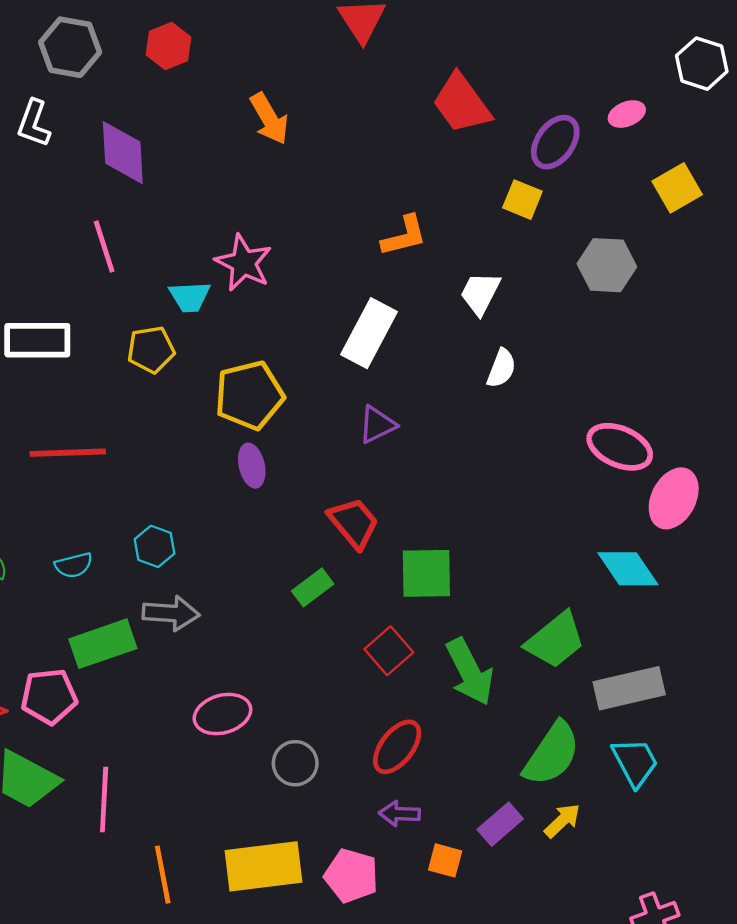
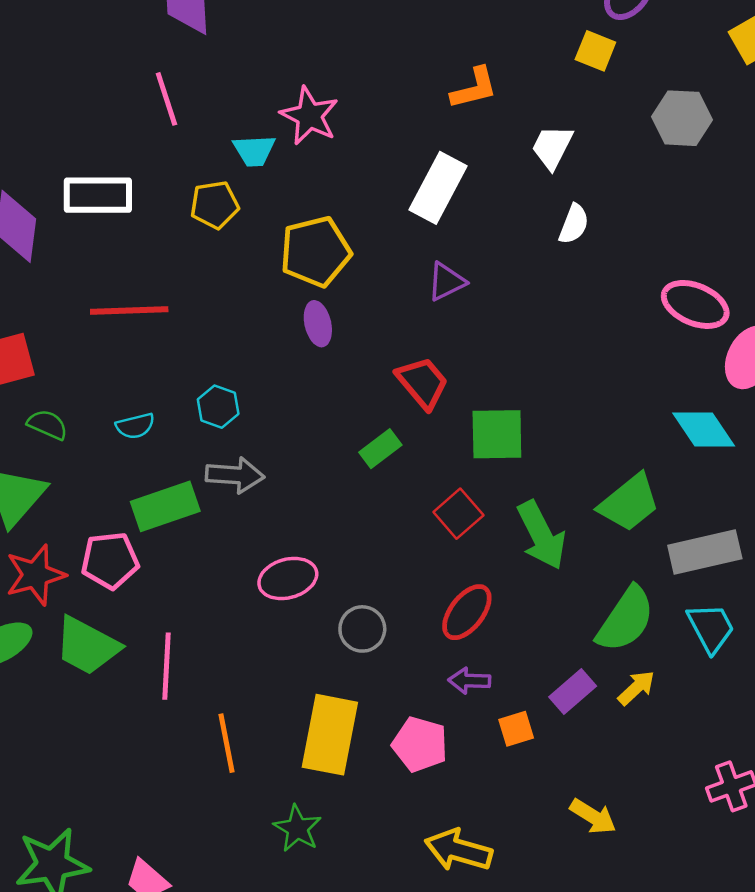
orange square: (445, 860) -> (516, 729), turned -32
yellow rectangle: (263, 866) -> (330, 735), turned -72

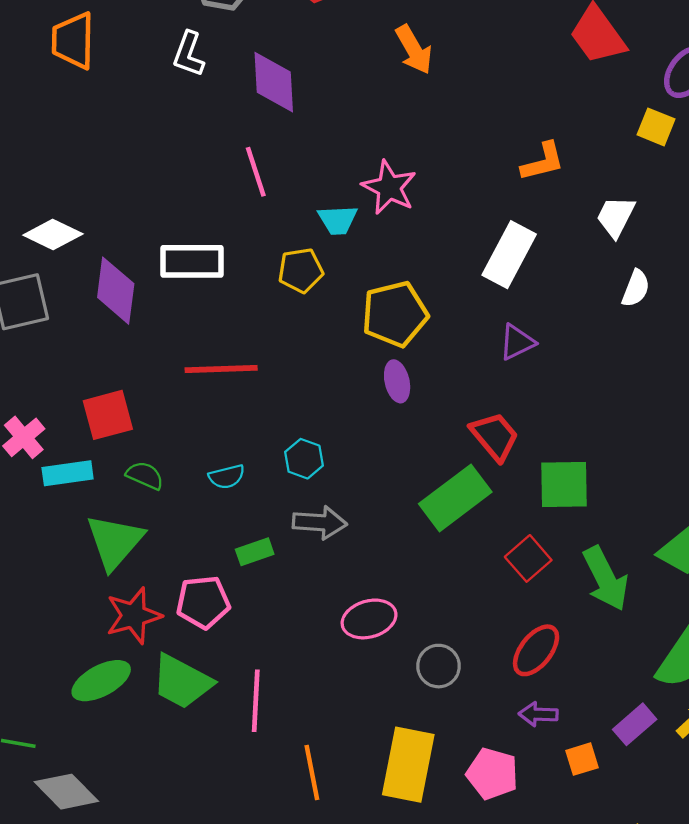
green rectangle: (380, 449) -> (455, 498), size x1.8
green rectangle: (165, 506) -> (255, 552), size x0.6

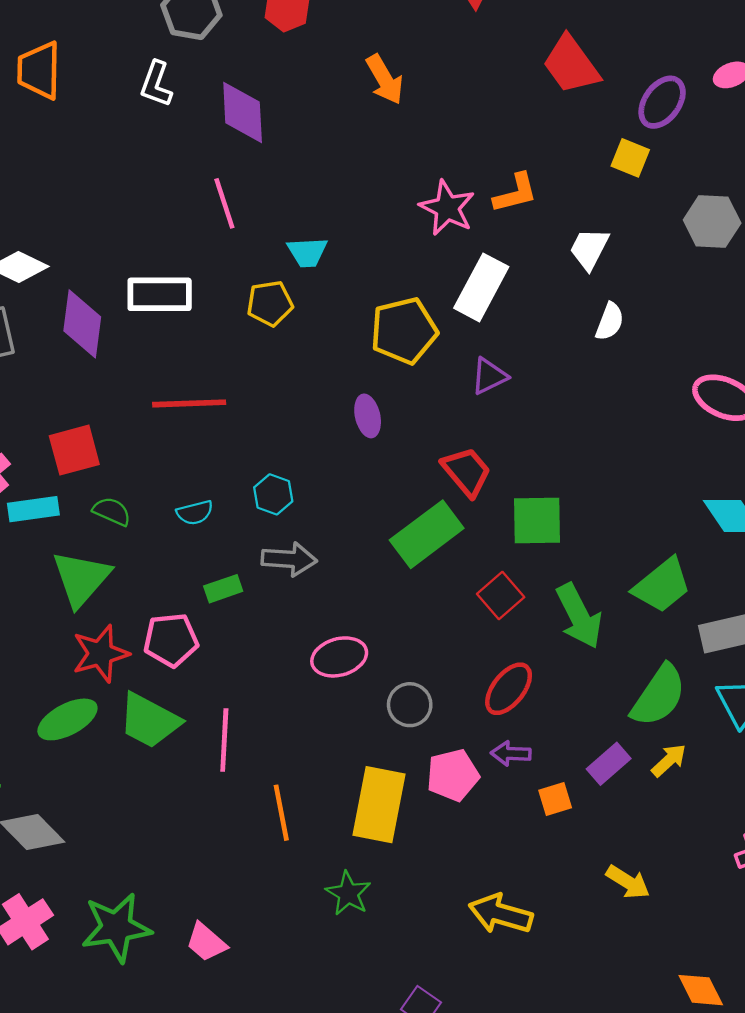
pink star: (389, 187) -> (447, 208), moved
yellow pentagon: (395, 314) -> (404, 331), moved
pink pentagon: (492, 774) -> (453, 775), moved, turned -30

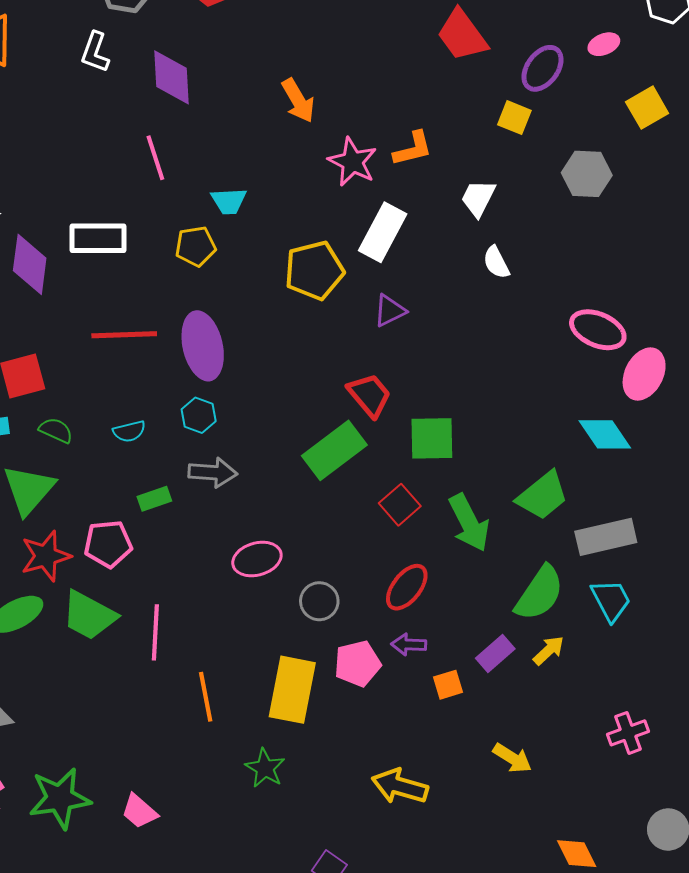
orange arrow: (385, 79) -> (298, 100), moved
white semicircle: (610, 322) -> (496, 262), turned 132
purple ellipse: (368, 416) -> (203, 346), moved, size x1.8

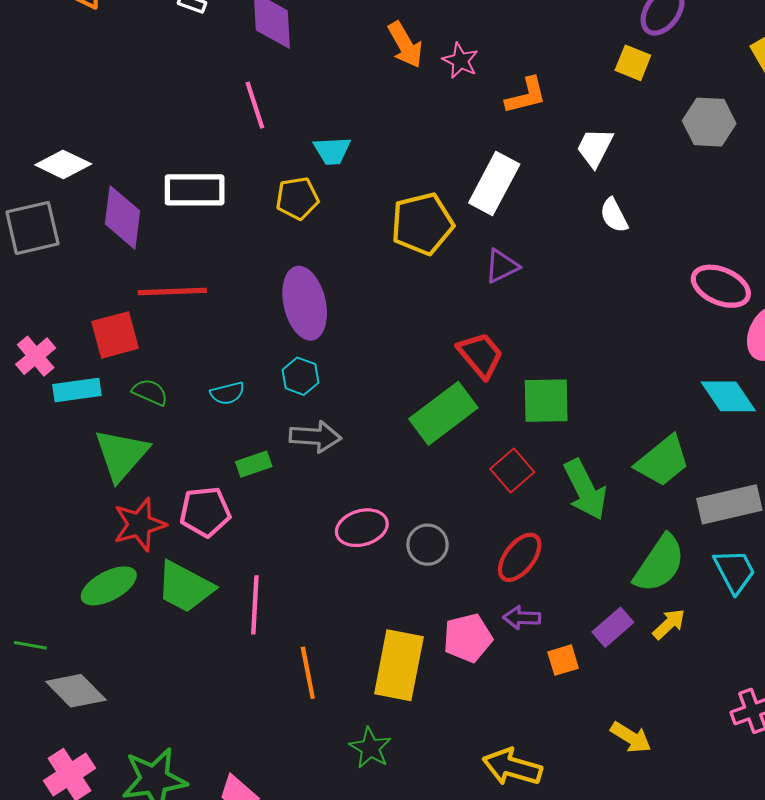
pink star: (352, 162) -> (460, 61), moved, size x0.7
red line: (124, 335) -> (172, 292), moved
gray circle: (319, 601) -> (427, 545), moved

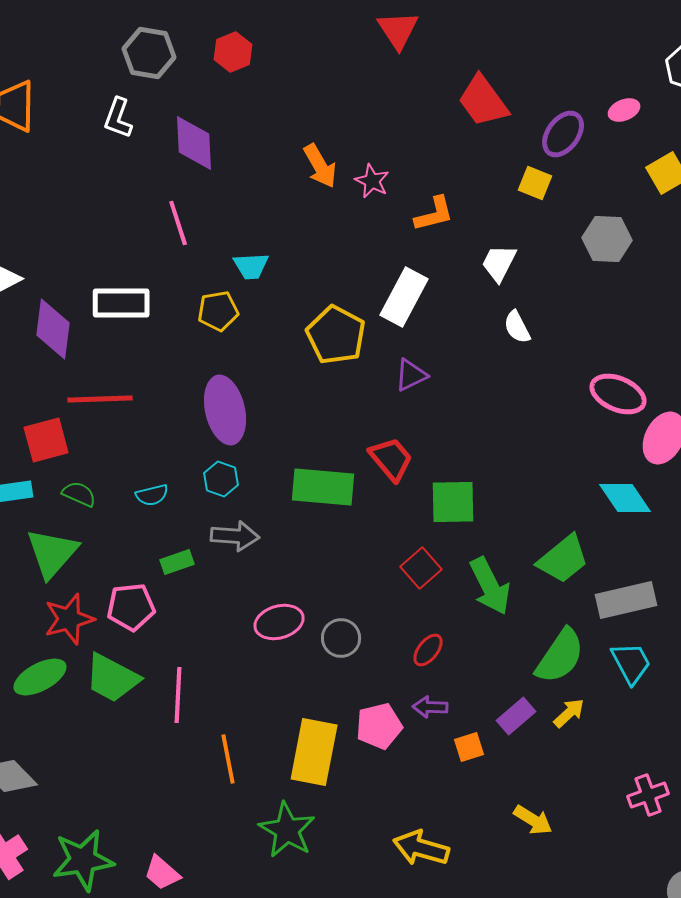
yellow pentagon: (422, 224) -> (336, 335), turned -30
green rectangle: (443, 413) -> (323, 487), moved, turned 42
red ellipse: (520, 557) -> (428, 650), size x0.7
green star: (370, 748) -> (287, 830), size x1.4

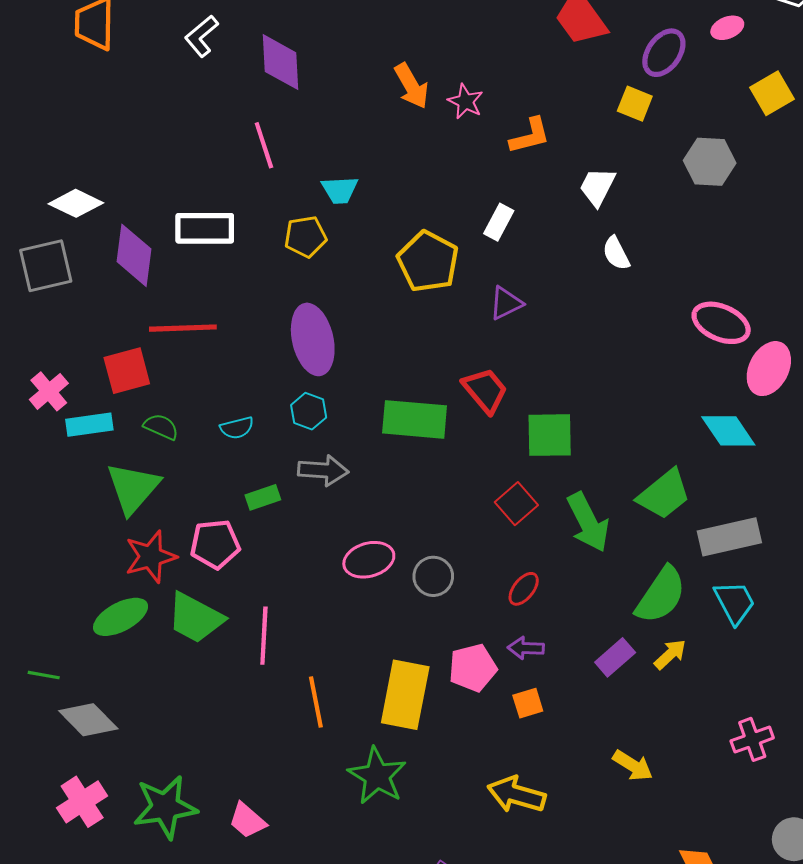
white L-shape: (118, 118) -> (202, 36), turned 30
white rectangle: (404, 297) -> (499, 222), size x0.6
orange square: (469, 747) -> (528, 703), moved

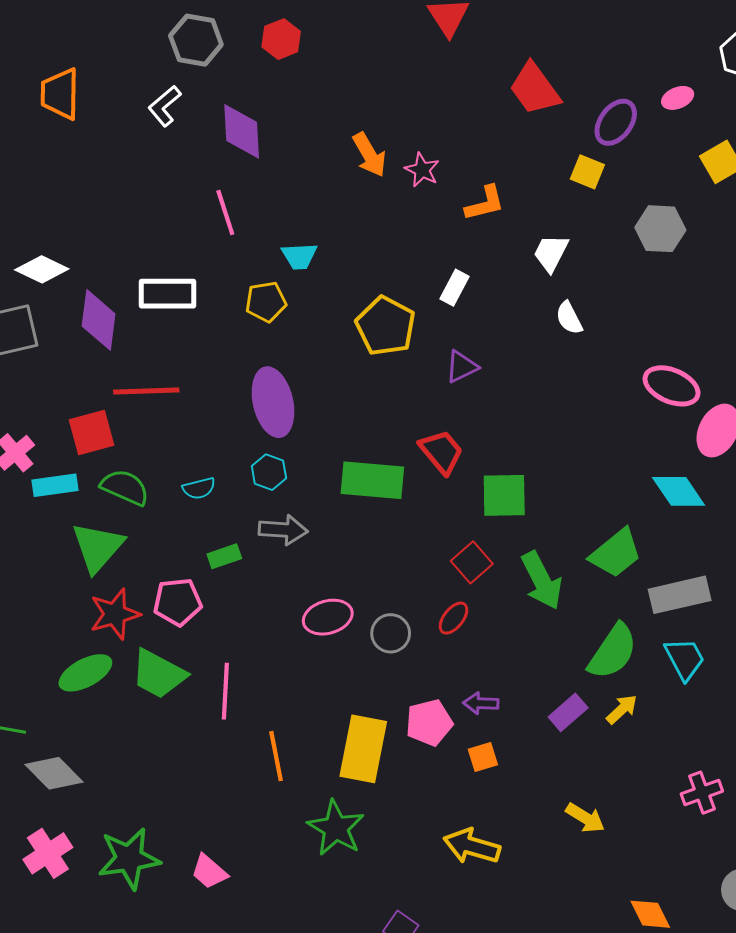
green semicircle: (161, 427) -> (125, 487), size x1.4
red ellipse: (524, 589) -> (453, 618), moved

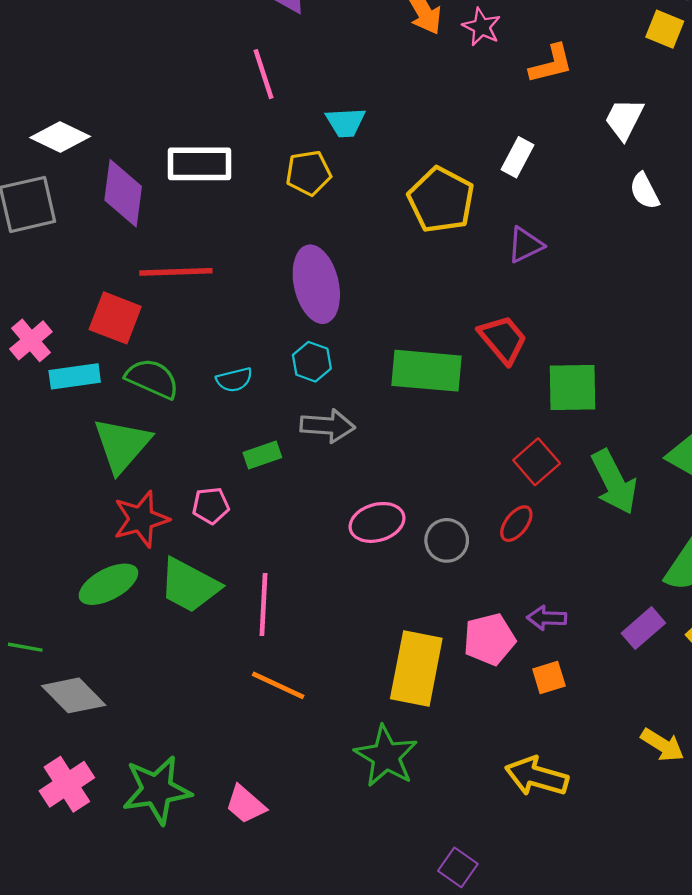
red square: (91, 433) -> (115, 318), turned 36
pink pentagon: (178, 602) -> (211, 506), size x0.7
orange line: (276, 756) -> (278, 685), moved, turned -54

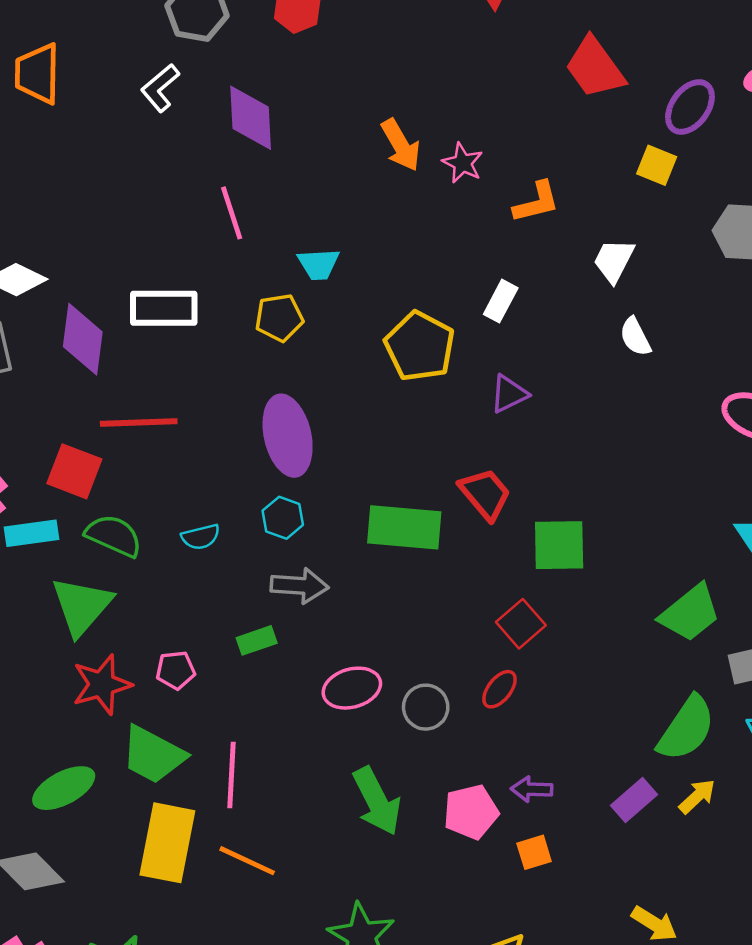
green rectangle: (262, 455) -> (257, 640), moved
green arrow: (614, 482) -> (377, 801), moved
green ellipse: (108, 584) -> (64, 788), moved
yellow rectangle: (416, 669) -> (167, 843), moved

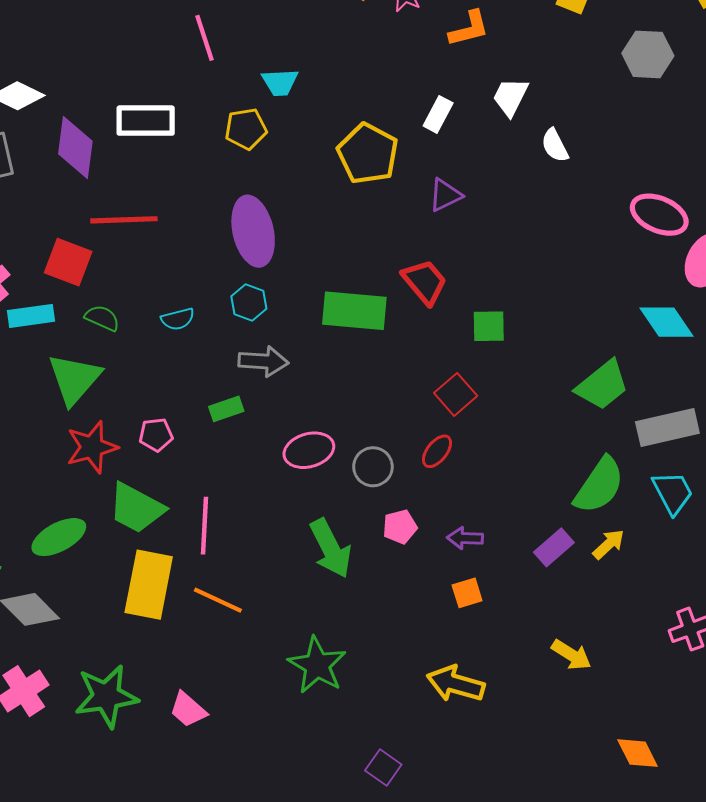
white trapezoid: (614, 261) -> (510, 97), moved
green semicircle: (114, 536) -> (102, 318), size x0.7
green square: (559, 545) -> (489, 326), size x0.7
pink pentagon: (471, 812) -> (400, 527), moved, size x0.7

